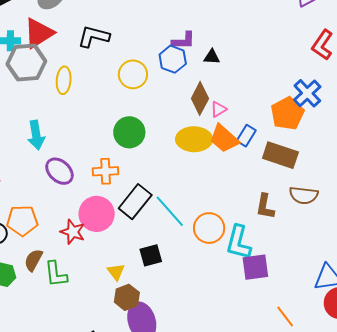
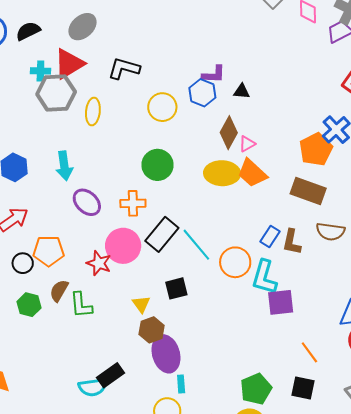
blue rectangle: (246, 136) -> (270, 237), moved

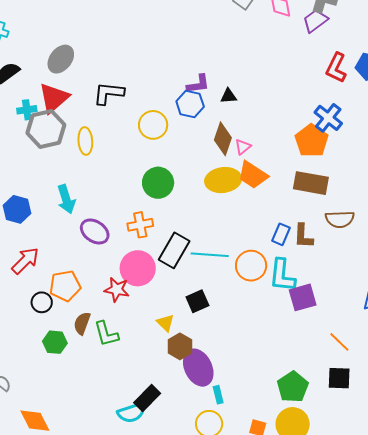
cyan line: (196, 245) -> (210, 255), turned -36

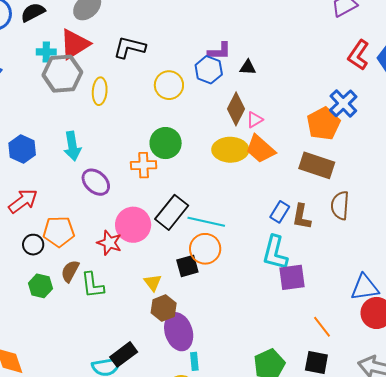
brown semicircle: (340, 219) -> (340, 205), turned 88
orange cross: (140, 225) -> (144, 165), moved
orange circle: (251, 266) -> (205, 249), moved

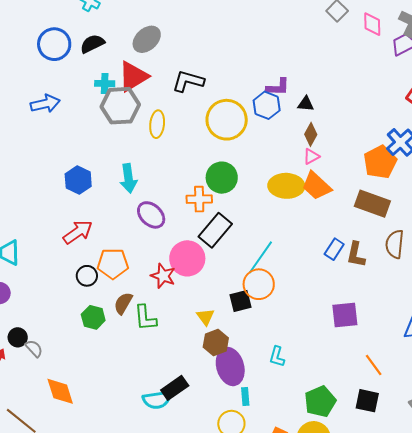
yellow circle: (169, 85) -> (227, 120), size x1.4
brown diamond: (236, 109) -> (311, 134), moved, size x0.7
black rectangle: (172, 212) -> (215, 230), moved
cyan line: (206, 222) -> (261, 257), turned -69
cyan L-shape: (275, 253) -> (277, 357), moved, size x0.6

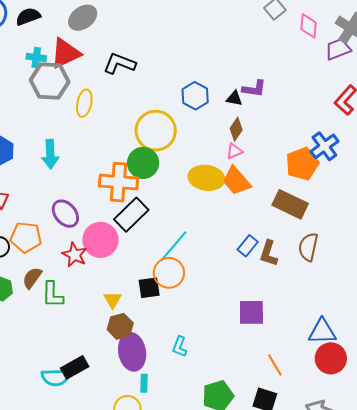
purple L-shape: (278, 87) -> (254, 89), moved
yellow circle: (227, 120) -> (156, 131), moved
orange cross: (199, 199) -> (118, 182), size x1.5
purple ellipse: (151, 215) -> (65, 214), moved

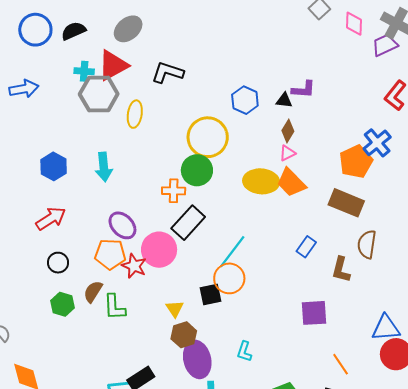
orange cross: (118, 182) -> (174, 191), size x0.6
orange pentagon: (26, 237) -> (110, 254), moved
brown L-shape: (269, 253) -> (341, 270), moved

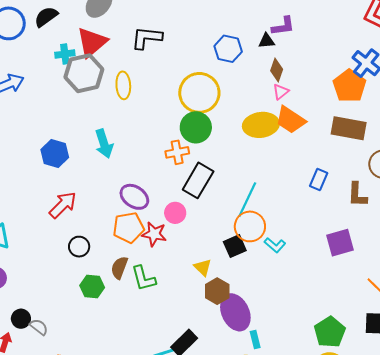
pink circle: (159, 250) -> (175, 213), size x0.6
cyan L-shape: (244, 352) -> (275, 245), moved, turned -55

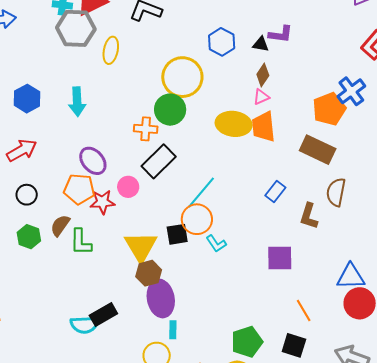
orange trapezoid: (291, 120) -> (264, 127), turned 36
red star: (154, 234) -> (102, 202), turned -30
yellow triangle: (203, 267) -> (141, 247), size x1.8

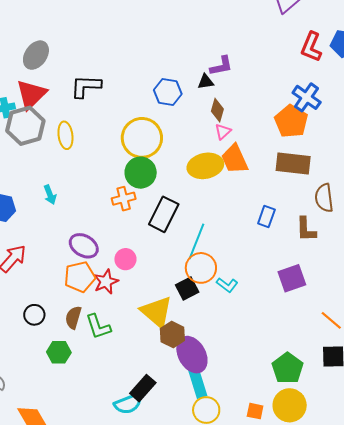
cyan arrow: (77, 102) -> (50, 195), size x0.7
black rectangle: (159, 161) -> (164, 214), moved
black circle: (27, 195) -> (34, 315), moved
green hexagon: (29, 237) -> (59, 352), moved
cyan rectangle: (173, 330) -> (198, 383), moved, size x1.6

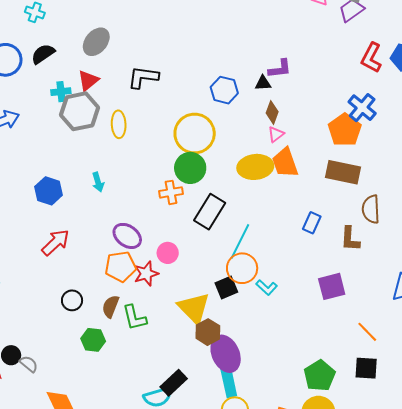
red triangle: (31, 94) -> (88, 80), size x0.7

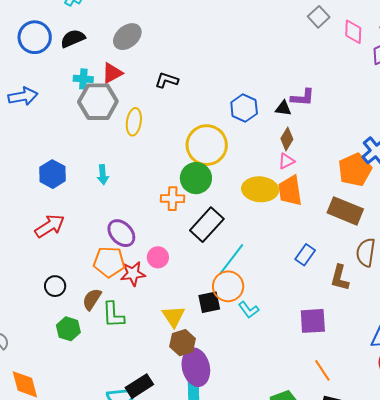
black L-shape: (143, 77) -> (167, 80), size x0.7
yellow triangle: (194, 308) -> (173, 316), size x0.7
orange line: (367, 332) -> (322, 370), moved

